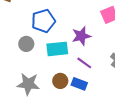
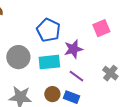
blue pentagon: (43, 21) -> (48, 30), moved, turned -30
gray circle: (26, 44) -> (18, 57), size x1.5

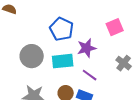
gray cross: (110, 73) -> (124, 63), moved

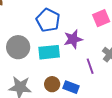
purple line: (90, 75) -> (90, 66), moved, turned 35

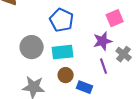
purple star: (73, 39) -> (103, 41), moved
brown circle: (52, 84) -> (66, 75), moved

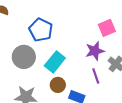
blue pentagon: (62, 20) -> (41, 30), moved
cyan rectangle: (63, 52) -> (55, 62), turned -45

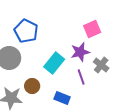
cyan rectangle: (55, 62) -> (54, 63), moved
brown circle: (58, 85) -> (32, 86), moved

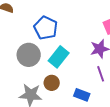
cyan rectangle: (54, 63) -> (59, 57), moved

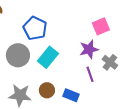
brown circle: (52, 83) -> (47, 90), moved

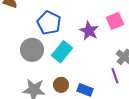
purple star: (89, 49) -> (89, 31), moved, turned -30
purple line: (90, 74) -> (115, 76), moved

